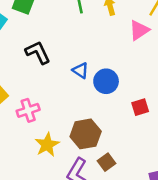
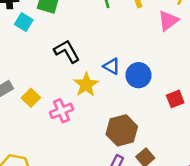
yellow star: (47, 145) -> (86, 85), moved

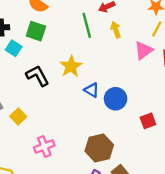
black L-shape: (67, 51) -> (37, 76), moved
yellow star: (86, 85) -> (71, 66), moved
pink cross: (62, 111) -> (44, 146), moved

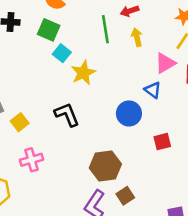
cyan square: (14, 48) -> (62, 53), moved
black L-shape: (37, 76) -> (67, 115), moved
blue triangle: (92, 90) -> (153, 90), moved
pink cross: (44, 146) -> (31, 160), moved

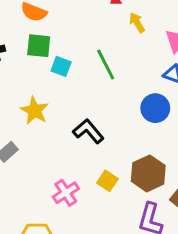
green line: (105, 29) -> (106, 64), moved
yellow star: (83, 73) -> (35, 111), moved
yellow square: (20, 122) -> (107, 181), moved

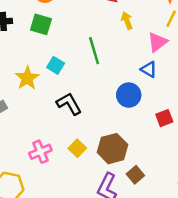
cyan square: (61, 66) -> (56, 65), moved

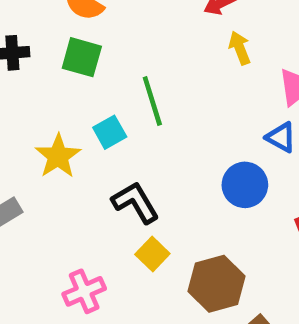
green line: (94, 51) -> (152, 101), moved
cyan square: (56, 65) -> (110, 132), turned 30
yellow square: (77, 148) -> (152, 254), moved

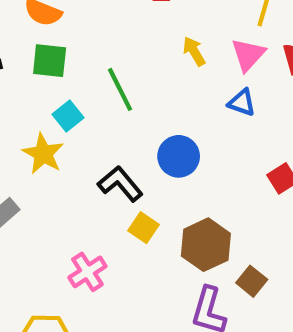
yellow arrow: (240, 48) -> (194, 51), moved
cyan square: (110, 132) -> (68, 116), moved
blue circle: (245, 185) -> (179, 156), moved

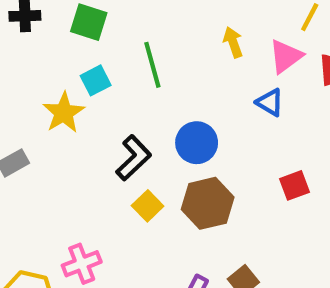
black L-shape: (120, 184) -> (134, 158), turned 75
brown hexagon: (206, 245) -> (208, 203), moved
pink cross: (87, 272) -> (82, 264), moved

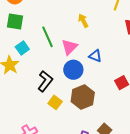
pink triangle: (286, 56) -> (69, 47), moved
blue triangle: (270, 102) -> (95, 56), moved

